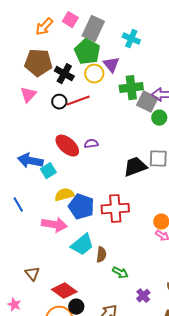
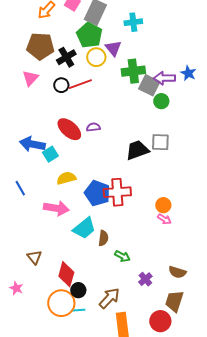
cyan cross: (131, 39) -> (133, 22), turned -30
black cross: (64, 74) -> (66, 57), turned 30
blue pentagon: (81, 207) -> (97, 193), moved
red diamond: (64, 291) -> (66, 274), turned 70

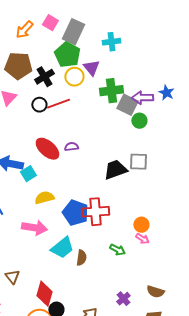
green arrow: (122, 256) -> (117, 250), moved

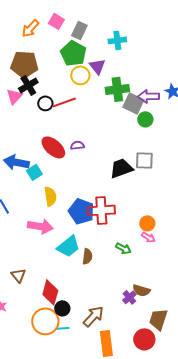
gray rectangle: (73, 32) -> (79, 30), size x0.7
black cross: (44, 77) -> (28, 85), moved
yellow semicircle: (44, 198) -> (50, 196), turned 96
brown semicircle: (155, 292) -> (141, 290), moved

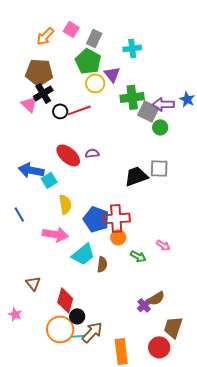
pink triangle: (14, 96) -> (29, 104), turned -30
orange circle: (147, 223) -> (118, 237), moved
brown semicircle: (141, 290) -> (156, 298), turned -48
brown arrow: (93, 316) -> (92, 332), moved

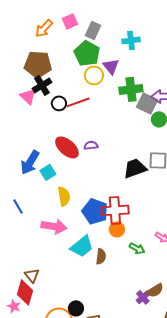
pink square: (71, 29) -> (70, 21), turned 35
blue arrow: (31, 170) -> (30, 162), turned -70
red diamond: (65, 300) -> (25, 292), moved

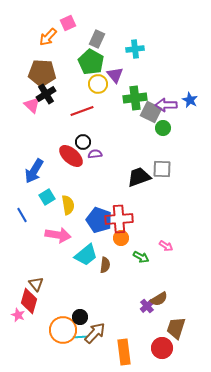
pink square: (70, 21) -> (68, 23), moved
black circle: (59, 103) -> (83, 142), moved
cyan square: (48, 172) -> (47, 197), moved

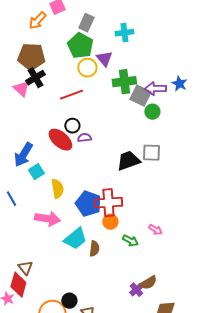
cyan square: (47, 197) -> (36, 172), moved

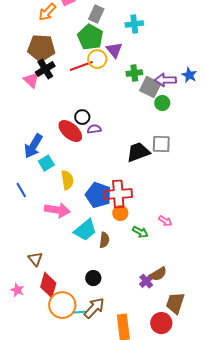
green cross: (124, 82) -> (134, 73), size x0.7
red line: (71, 95) -> (81, 66), moved
red diamond: (18, 285) -> (48, 285), moved
black circle: (69, 301) -> (93, 278), moved

